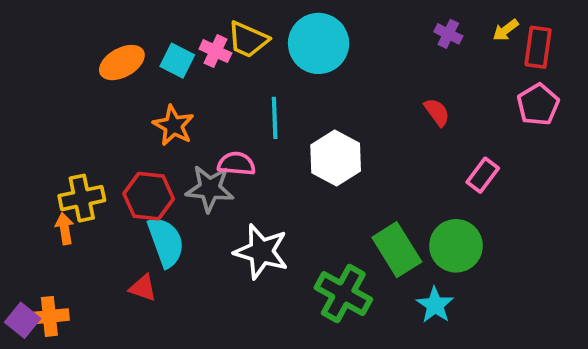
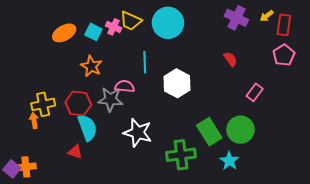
purple cross: (448, 34) -> (236, 18), size x1.6
green cross: (343, 294) -> (181, 155), turned -36

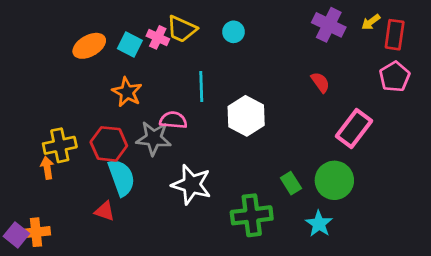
cyan circle: (168, 23) -> (234, 32), size x0.5
pink rectangle: (255, 92) -> (354, 128), size x1.5
green rectangle: (209, 132) -> (291, 183), size x0.6

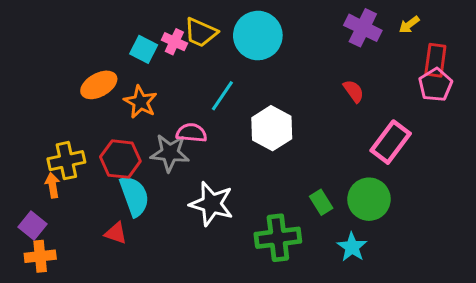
cyan circle: (234, 32) -> (258, 36), size x2.0
red rectangle: (395, 35) -> (435, 60), moved
orange ellipse: (89, 46) -> (99, 85), moved
cyan line: (201, 86) -> (222, 96), turned 36
purple square: (16, 235) -> (32, 225), moved

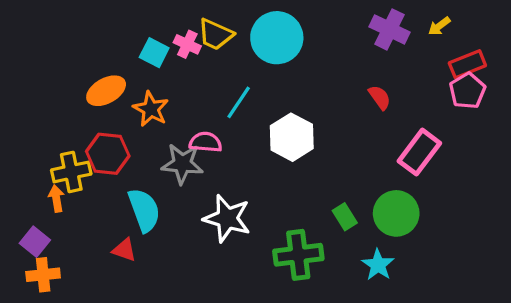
red rectangle: (435, 60) -> (467, 64), turned 60
red hexagon: (120, 159) -> (108, 154), moved

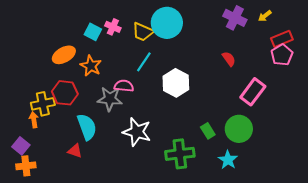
yellow trapezoid: (215, 34) -> (143, 32), moved

